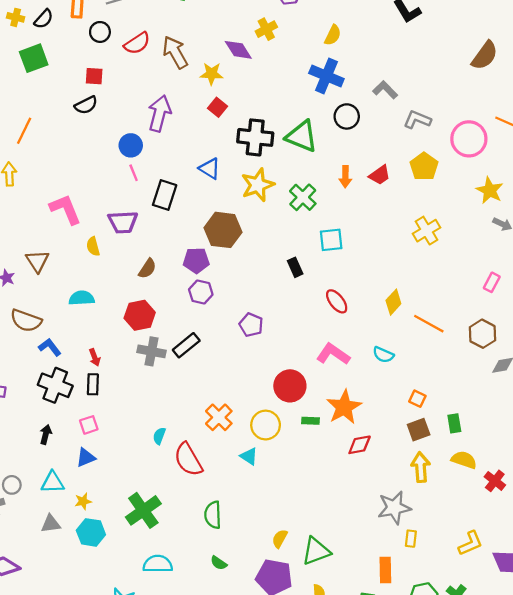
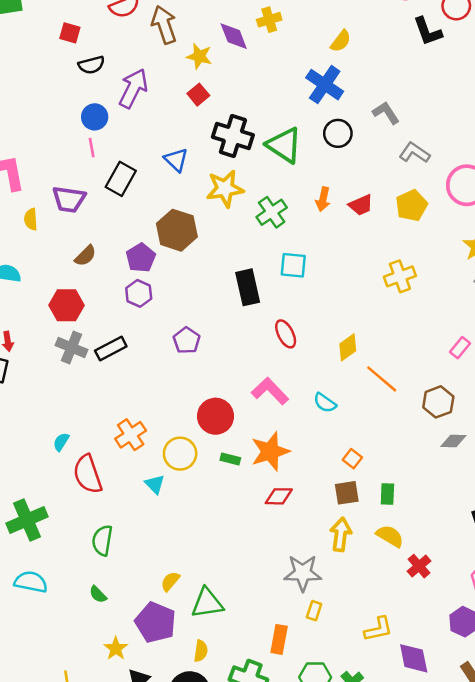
black semicircle: (86, 105) -> (91, 65), moved
purple pentagon: (196, 260) -> (141, 258), turned 30
black rectangle: (295, 267) -> (248, 287), size x1.6

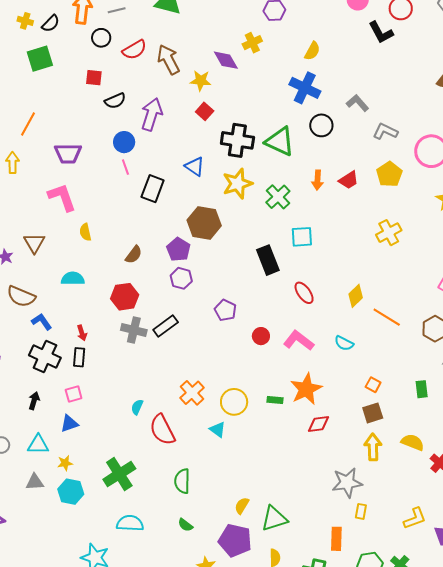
purple trapezoid: (69, 199) -> (68, 153), moved
red circle: (216, 416) -> (261, 336), moved, size x0.6
green rectangle: (387, 494) -> (422, 389), moved

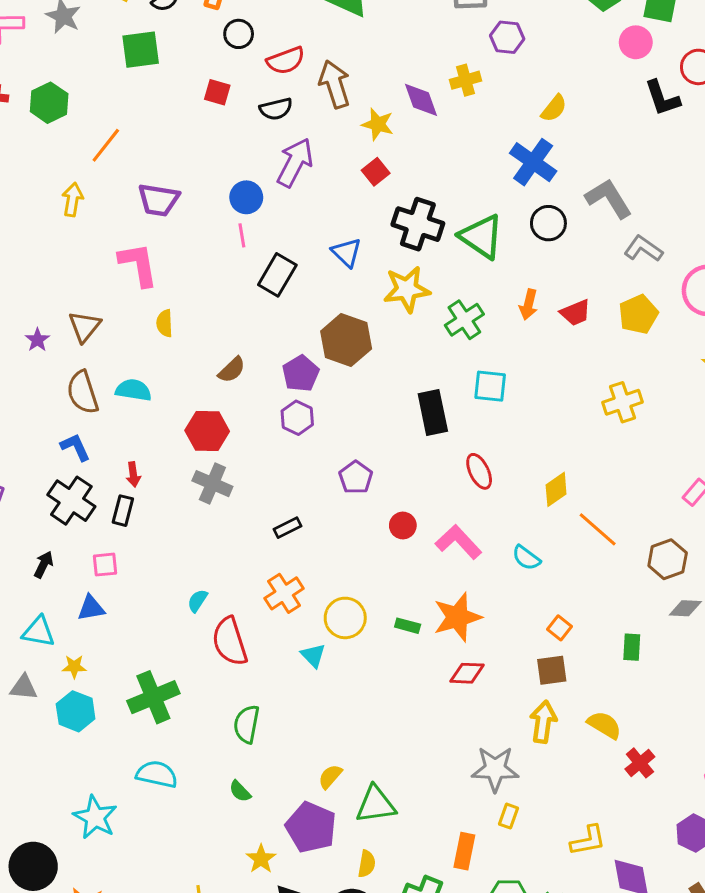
black semicircle: (115, 101) -> (276, 109), moved
gray L-shape: (357, 103) -> (609, 198), size x1.4
brown semicircle: (21, 296) -> (83, 392), moved, turned 40
black rectangle: (166, 326) -> (287, 528), moved, size x0.7

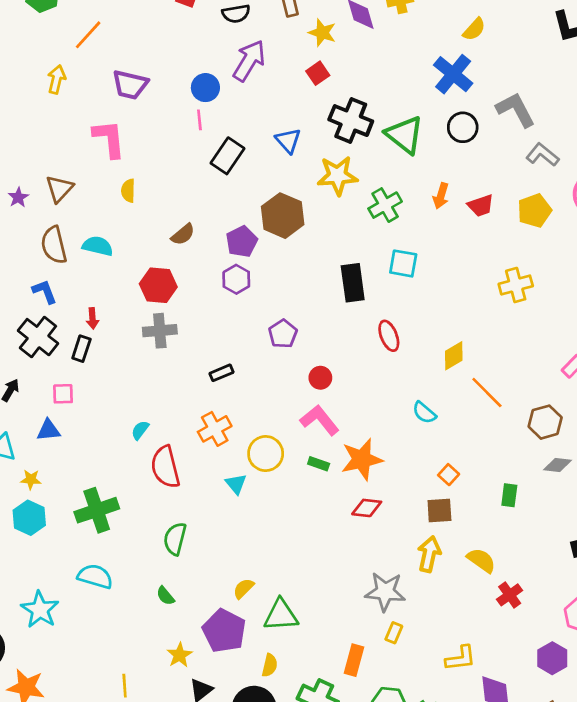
gray cross: (212, 484) -> (160, 331), turned -32
pink L-shape: (458, 542) -> (320, 420), moved

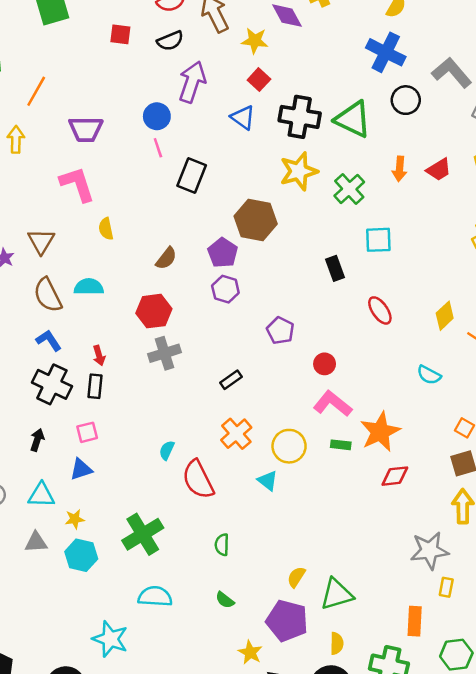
blue triangle: (288, 141) -> (243, 117), moved
black rectangle: (353, 283) -> (335, 268), size x0.7
green semicircle: (175, 539) -> (222, 545), size x0.7

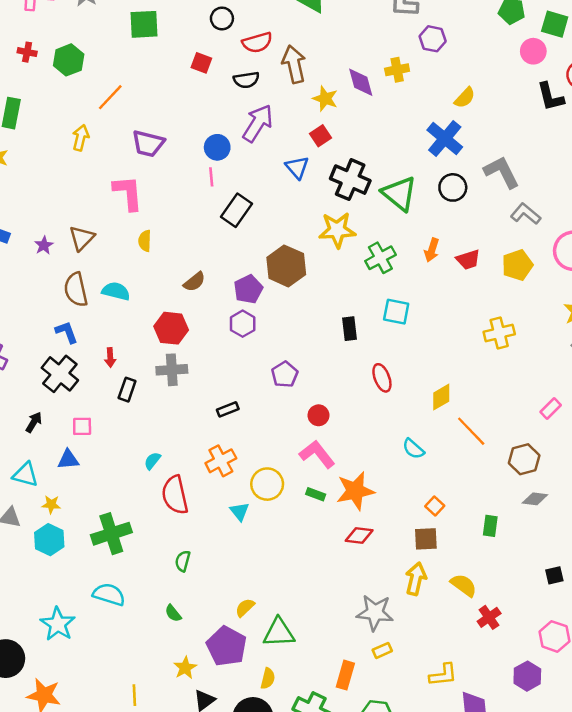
black rectangle: (95, 386) -> (127, 390), moved
yellow rectangle: (446, 587) -> (382, 650), turned 42

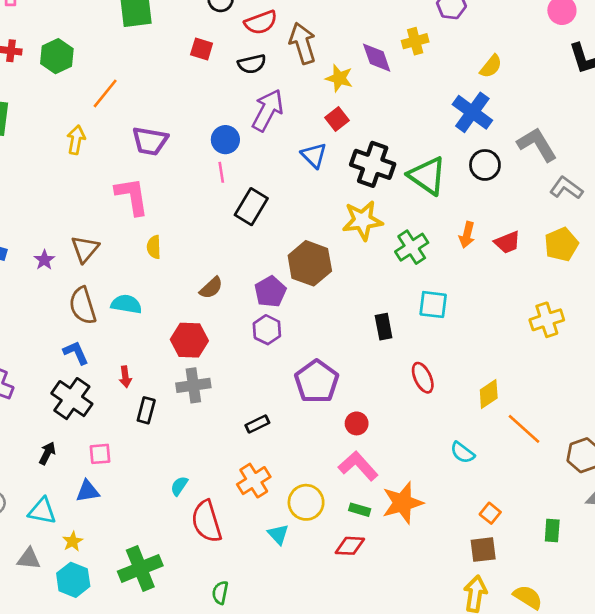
purple pentagon: (285, 374) -> (317, 382), size x1.5
yellow star: (51, 504) -> (73, 541), turned -30
red diamond: (359, 535) -> (350, 546), moved

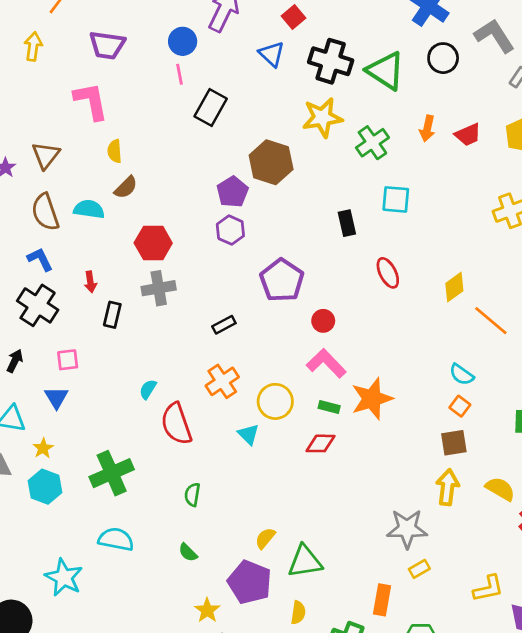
brown semicircle: (211, 288) -> (126, 187), moved
cyan semicircle: (462, 453) -> (462, 375), moved
blue triangle: (88, 491) -> (56, 397), turned -50

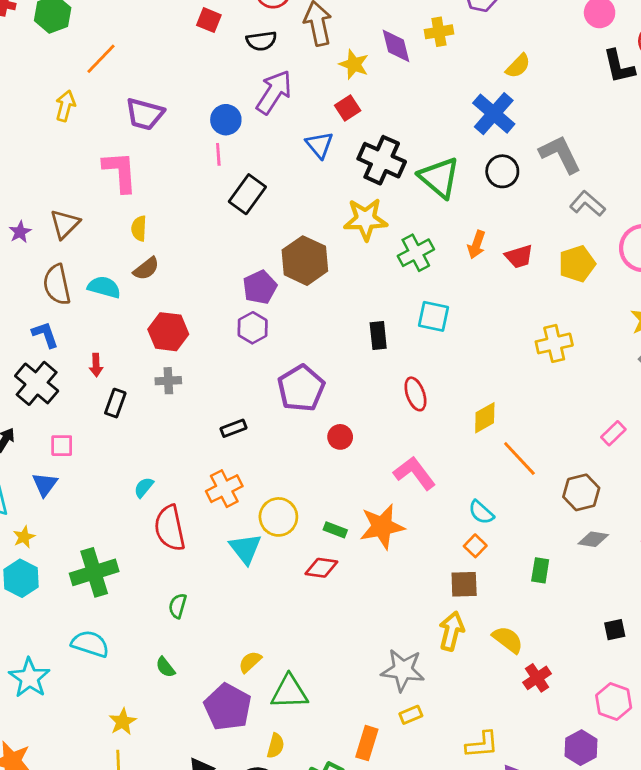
gray cross: (159, 288) -> (168, 381), size x0.7
pink L-shape: (326, 363) -> (414, 473), moved
cyan triangle: (248, 434) -> (245, 549), size x1.4
yellow star: (207, 610) -> (123, 722), moved

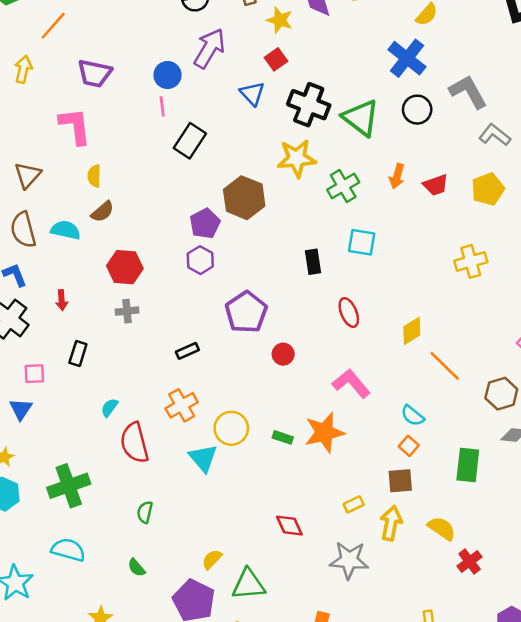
black rectangle: (115, 403) -> (78, 353), moved
red diamond: (321, 568) -> (289, 526), moved, turned 60
green rectangle: (540, 570) -> (468, 465), size x1.5
yellow rectangle: (411, 715) -> (354, 504), moved

